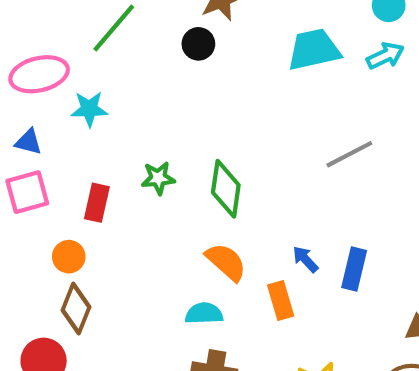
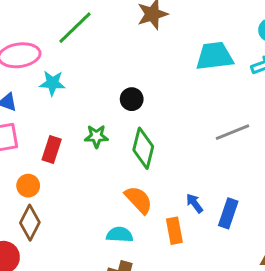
black circle: (198, 44) -> (132, 99), moved

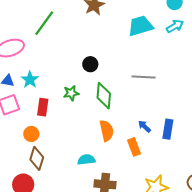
cyan star: (52, 83) -> (30, 80), moved, turned -30
gray line: (233, 132) -> (144, 77), moved, turned 35
orange semicircle: (139, 200) -> (107, 131), turned 40
cyan semicircle: (120, 235) -> (86, 160), moved

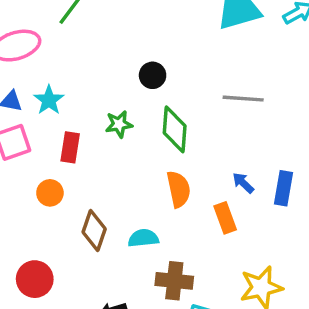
brown diamond: (37, 158) -> (94, 230), moved

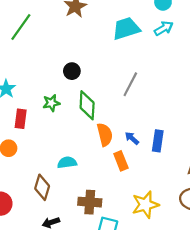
gray line: (243, 99) -> (130, 84), turned -65
orange semicircle: (179, 189) -> (105, 135), moved
brown diamond: (94, 230) -> (42, 187), moved
cyan semicircle: (143, 238) -> (67, 162), moved

